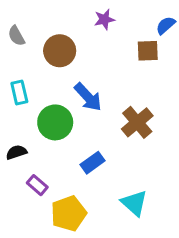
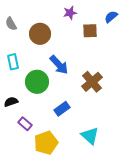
brown square: (148, 51) -> (90, 31), moved

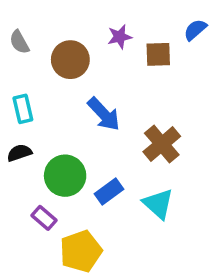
purple star: (70, 13) -> (120, 37), moved
green circle: (37, 82) -> (65, 176), moved
black semicircle: (11, 102) -> (19, 153), moved
cyan triangle: (90, 136) -> (158, 204), moved

